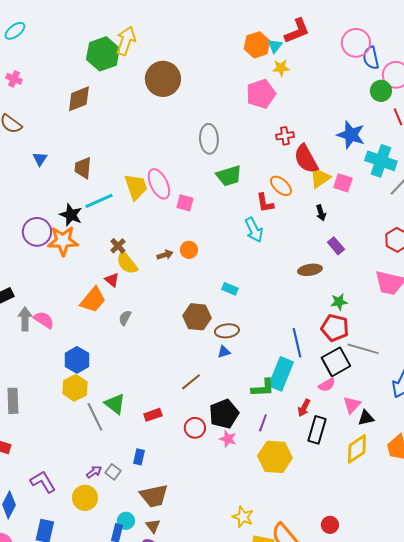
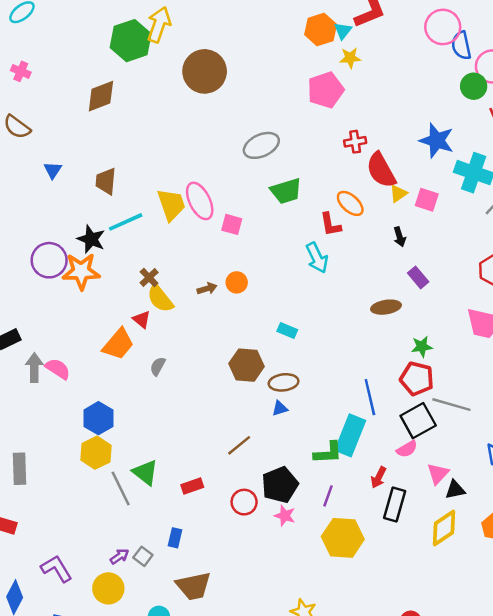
gray ellipse: (209, 139) -> (261, 145), turned 68
yellow triangle: (320, 178) -> (398, 194), size x0.7

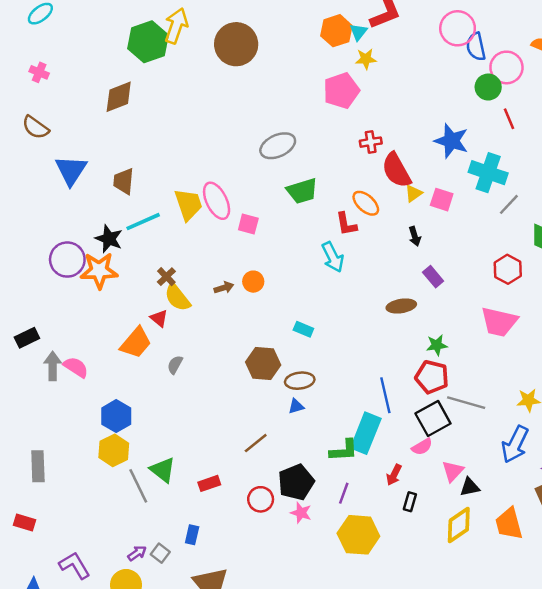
brown circle: (205, 71) -> (236, 44), moved
blue triangle: (53, 170) -> (71, 170), size x1.8
black rectangle: (395, 505) -> (410, 502), size x0.6

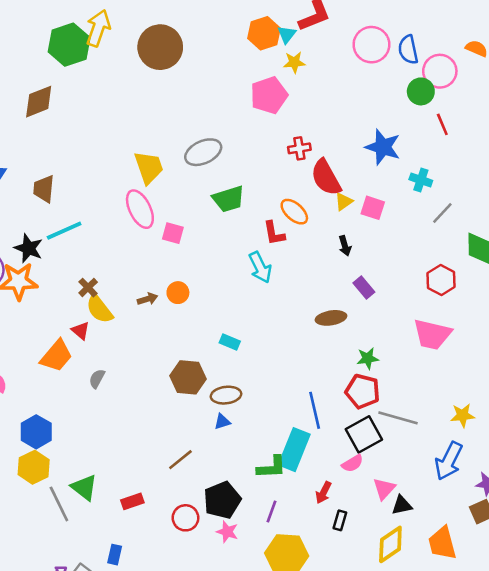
pink circle: (458, 28) -> (371, 45), moved
cyan cross: (488, 173) -> (421, 180), size x0.6
yellow trapezoid: (188, 204) -> (149, 167), moved

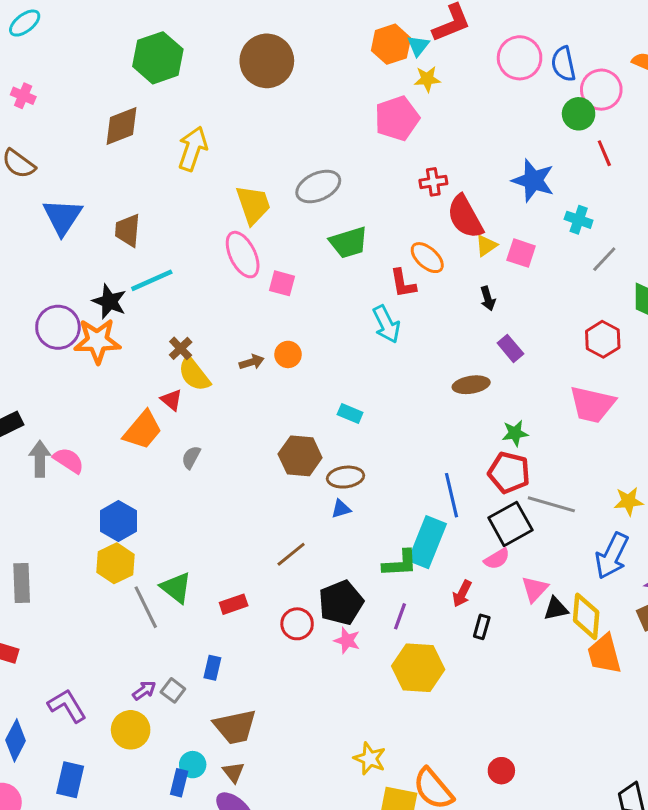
yellow arrow: (98, 28) -> (193, 149), moved
yellow diamond: (390, 544) -> (586, 616), moved, turned -51

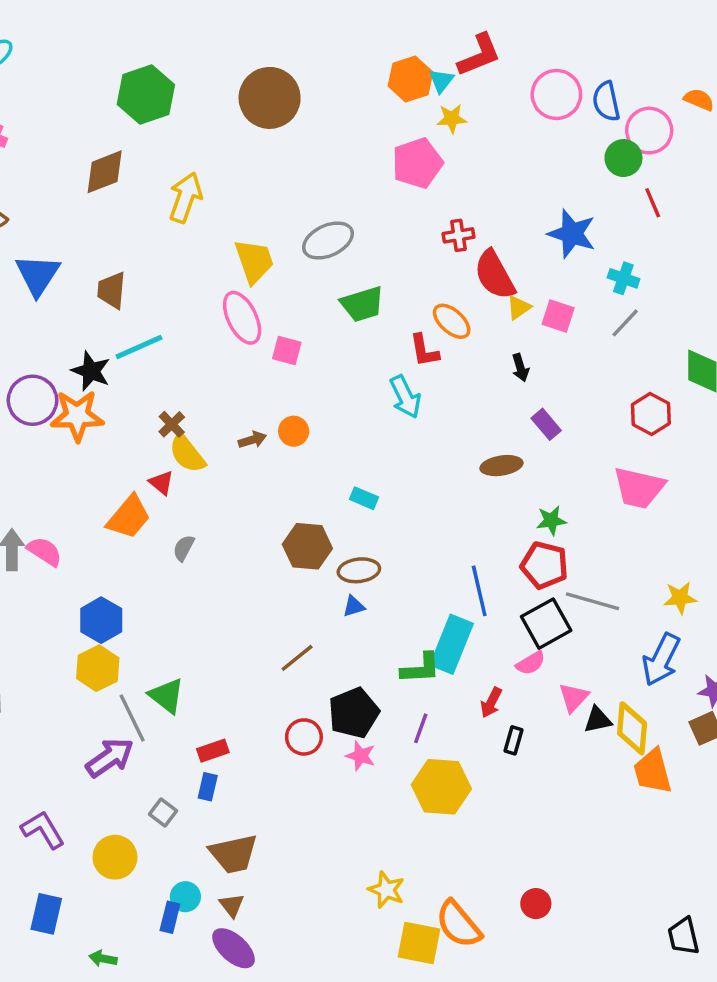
gray line: (604, 259) -> (625, 323), moved
red rectangle: (234, 604) -> (213, 751), moved
purple arrow: (144, 690) -> (110, 758), moved, size x1.8

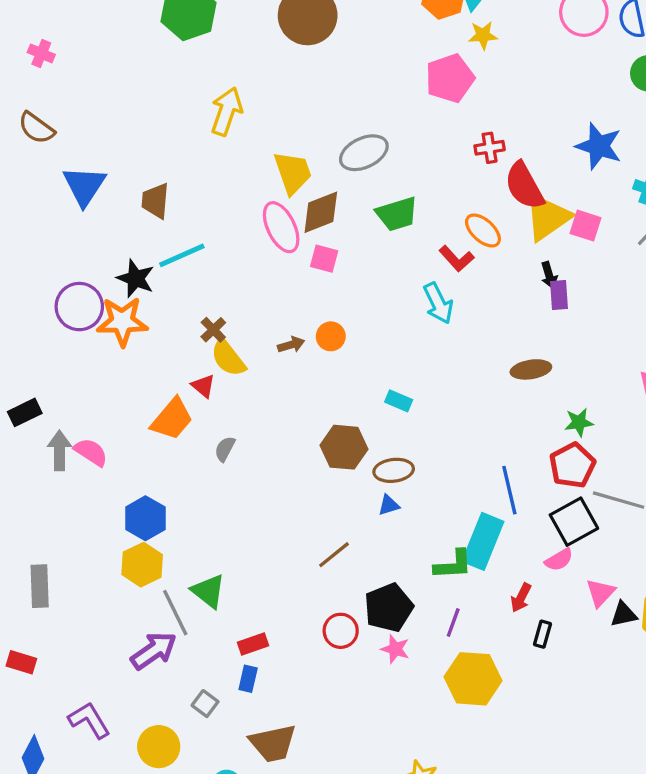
brown diamond: (105, 172) -> (321, 212), moved
yellow triangle: (519, 307) -> (547, 217), size x2.0
red L-shape: (424, 350) -> (456, 259), turned -32
purple rectangle: (546, 424) -> (559, 295), moved, turned 36
red pentagon: (544, 565) -> (572, 465), turned 30

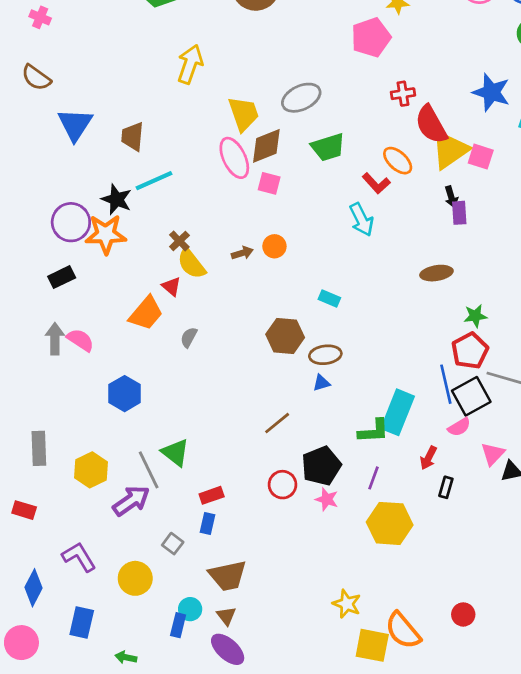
black rectangle: (25, 412) -> (62, 277), moved
blue line: (509, 490) -> (446, 384), moved
yellow hexagon: (142, 565) -> (91, 470), moved

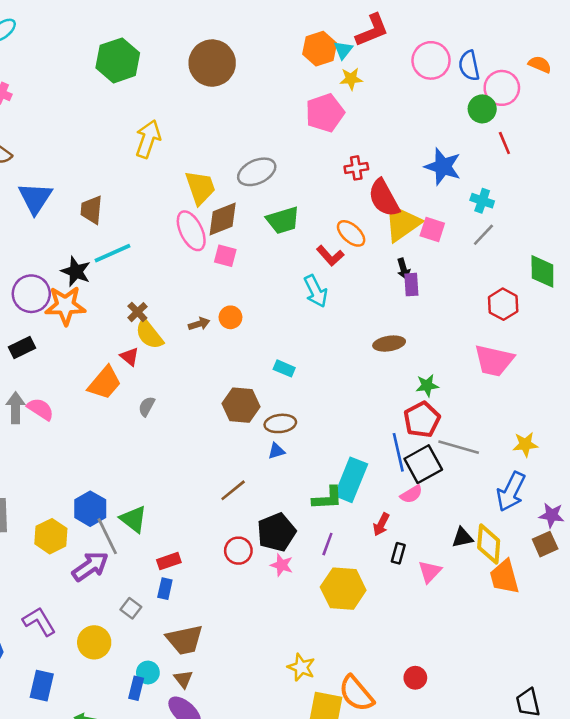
blue hexagon: (125, 394) -> (90, 509), moved
pink triangle: (493, 454) -> (430, 572), moved

